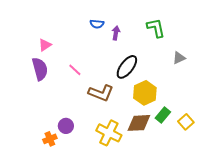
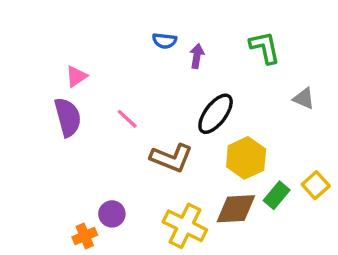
gray triangle: (179, 58) -> (304, 98), turned 48
yellow square: (186, 122) -> (316, 185), moved

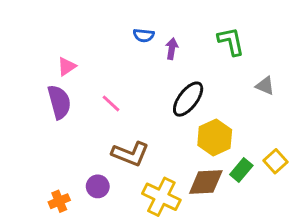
brown L-shape: (171, 158) -> (130, 154), moved
orange cross: (85, 236) -> (59, 201), moved

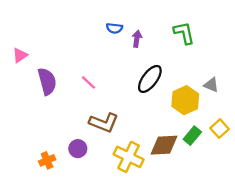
pink triangle: (67, 66) -> (20, 55), moved
gray triangle: (265, 86) -> (211, 85), moved
yellow hexagon: (215, 138) -> (185, 100), moved

